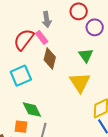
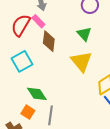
orange square: (21, 127) -> (28, 112), turned 32

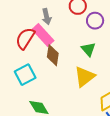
pink rectangle: (38, 21) -> (43, 35), size x1.6
yellow triangle: (81, 61) -> (85, 77), turned 30

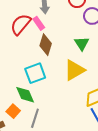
pink rectangle: (43, 35) -> (39, 23), size x0.6
cyan square: (25, 75) -> (35, 73), moved

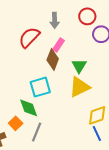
pink rectangle: (39, 23) -> (59, 45), moved, turned 64
green triangle: (82, 43) -> (79, 66), moved

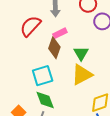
pink rectangle: (59, 45) -> (60, 33), turned 32
green diamond: (29, 108) -> (45, 100), moved

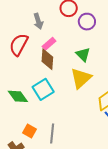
green triangle: (81, 53) -> (83, 55), moved
green diamond: (45, 100) -> (18, 96), moved

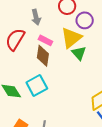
pink rectangle: (49, 44) -> (45, 40), turned 64
yellow triangle: (81, 78) -> (71, 38), moved

